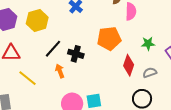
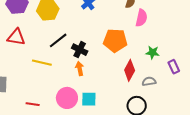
orange arrow: (60, 71) -> (80, 69), moved
yellow line: (27, 78) -> (42, 63), moved, turned -36

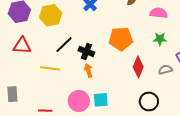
pink semicircle: (141, 18) -> (159, 13), moved, turned -90
green star: (153, 53) -> (160, 39), moved
gray semicircle: (149, 81) -> (165, 70), moved

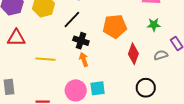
black line: (64, 45) -> (72, 19), moved

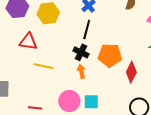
black line: (72, 19) -> (87, 30), moved, turned -36
orange pentagon: (115, 26) -> (110, 55), moved
red triangle: (16, 38) -> (28, 42), moved

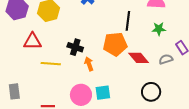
black line: (87, 30) -> (128, 21), moved
black cross: (81, 52) -> (75, 47), moved
red diamond: (131, 72) -> (139, 58), turned -60

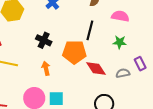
black cross: (75, 47) -> (44, 40), moved

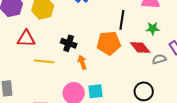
black cross: (44, 40) -> (69, 43), moved
red diamond: (96, 69) -> (140, 48), moved

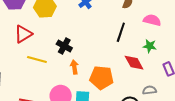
red triangle: (26, 39) -> (23, 34), turned -42
orange pentagon: (109, 43) -> (101, 78), moved
gray semicircle: (159, 59) -> (150, 90), moved

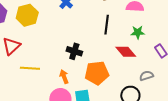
black cross: (64, 46) -> (74, 51), moved
orange arrow: (74, 67) -> (64, 77), moved

